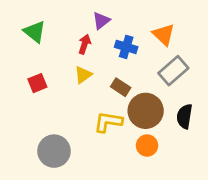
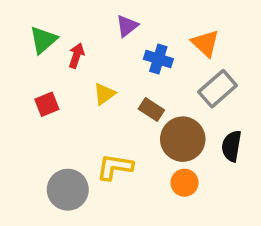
green triangle: (35, 32) -> (43, 40), turned 40
red arrow: (85, 44) -> (76, 56), moved
yellow L-shape: (108, 122) -> (115, 167), moved

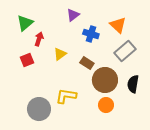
red arrow: (76, 56) -> (39, 39), moved

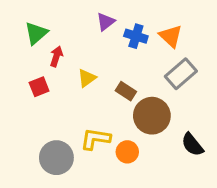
blue cross: (91, 34) -> (136, 36), moved
black semicircle: (133, 84) -> (192, 145), moved, turned -48
orange circle: (106, 105) -> (127, 152), moved

